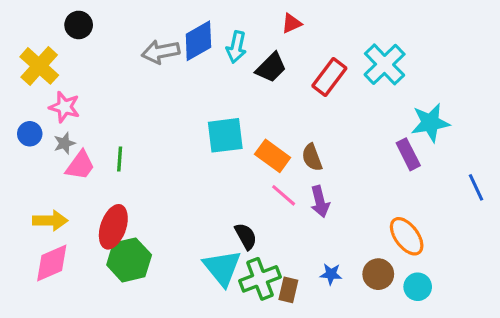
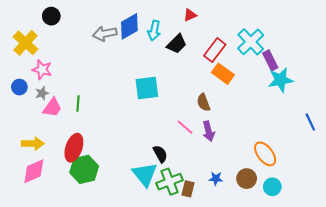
purple rectangle: (408, 154) -> (270, 60), moved
orange rectangle: (273, 156) -> (223, 74), moved

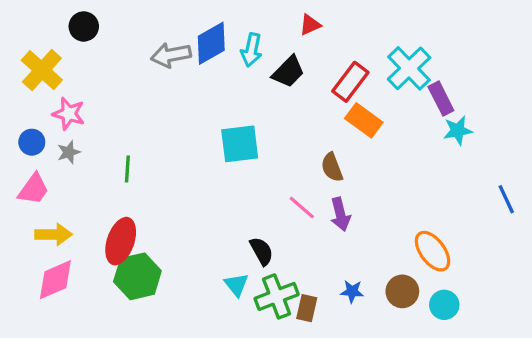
cyan star: (281, 80) -> (458, 130), size x0.7
pink trapezoid: (52, 108) -> (33, 189), moved
cyan triangle: (145, 174) -> (236, 285), size x0.6

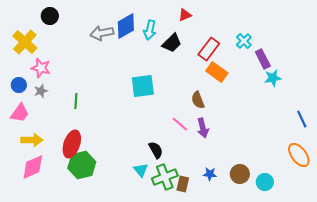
cyan cross: (409, 68) -> (244, 41), size x0.6
orange ellipse: (433, 251) -> (299, 155), moved

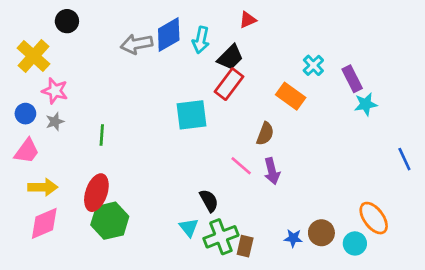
cyan cross: (244, 41) -> (313, 65), moved
red rectangle: (209, 49) -> (229, 84), moved
brown semicircle: (198, 100) -> (265, 134), turned -138
orange ellipse: (299, 155) -> (374, 218), moved
blue star: (210, 174) -> (293, 238), moved

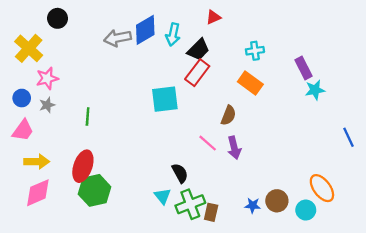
cyan cross: (313, 65) -> (255, 51), moved, turned 36
pink star: (55, 91) -> (47, 78), turned -30

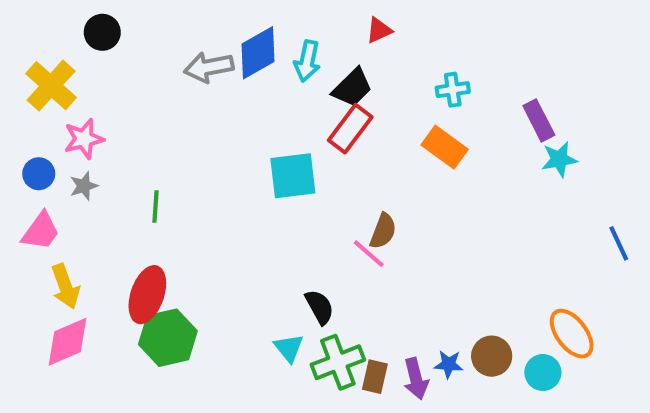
brown semicircle: (228, 115) -> (383, 231), moved
purple arrow: (234, 148) -> (416, 379), moved
yellow arrow: (37, 162) -> (65, 286), turned 70

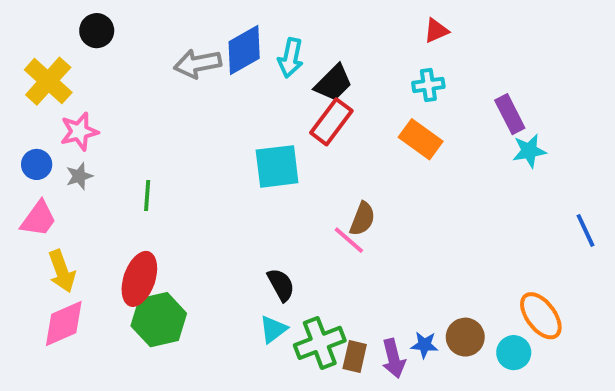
red triangle: (379, 30) -> (436, 31), moved
black semicircle: (320, 307) -> (281, 285), moved
cyan triangle: (289, 348) -> (273, 329), turned 32

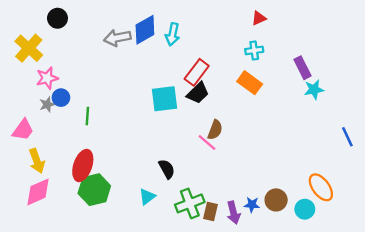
black trapezoid: (333, 83) -> (198, 93), moved
blue circle: (37, 164) -> (61, 98), moved
cyan triangle: (273, 329) -> (147, 197), moved

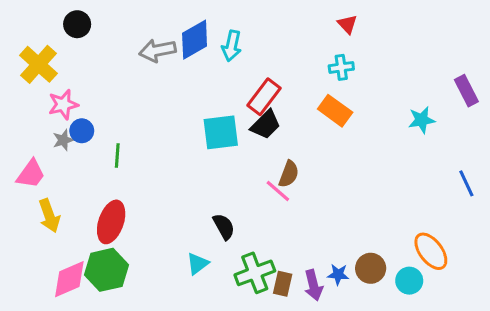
red triangle: (259, 18) -> (347, 24), turned -49
purple rectangle: (302, 68) -> (466, 91), moved
green hexagon: (94, 190) -> (106, 270), moved
pink diamond: (38, 192) -> (69, 279), moved

